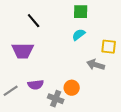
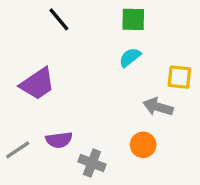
black line: (34, 21) -> (59, 19), moved
purple trapezoid: (23, 51) -> (37, 84), turned -35
orange circle: (72, 88) -> (143, 145), moved

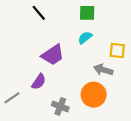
purple trapezoid: (37, 84) -> (53, 55), moved
purple semicircle: (59, 140) -> (39, 82), moved, turned -49
orange circle: (143, 145) -> (94, 95), size x1.5

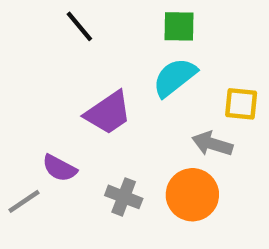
cyan semicircle: (85, 38) -> (175, 77), size x1.5
purple semicircle: (39, 82) -> (59, 168), moved, turned 84
gray cross: (60, 106) -> (124, 197), moved

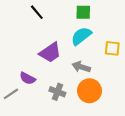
gray arrow: (212, 144) -> (81, 67), moved

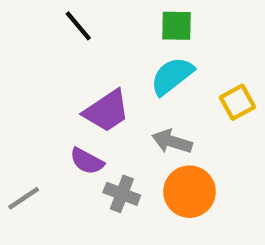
yellow square: (112, 48) -> (238, 102), turned -35
purple semicircle: (28, 78) -> (87, 161), moved

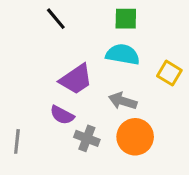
cyan semicircle: (172, 76) -> (123, 54), turned 48
yellow square: (238, 102) -> (169, 73), turned -30
gray line: (24, 198) -> (17, 141), turned -50

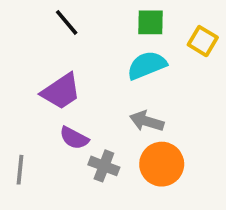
cyan semicircle: (123, 54) -> (147, 65), turned -32
yellow square: (169, 73) -> (203, 41), moved
purple trapezoid: (76, 79) -> (61, 91), moved

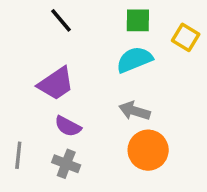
gray cross: (104, 166) -> (66, 164), moved

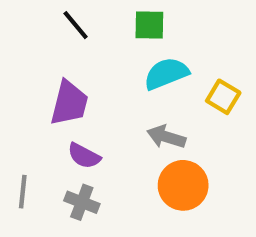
green square: (138, 20) -> (149, 25), moved
yellow square: (186, 37) -> (223, 97), moved
purple trapezoid: (56, 84) -> (69, 103), turned -42

